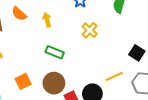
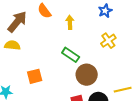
brown circle: (54, 83) -> (87, 75), moved

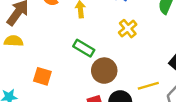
orange square: (35, 76) -> (42, 76), turned 35

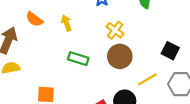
brown circle: (104, 71) -> (120, 56), moved

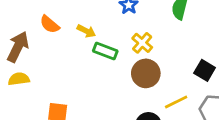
yellow arrow: (66, 23) -> (86, 31), turned 133
green rectangle: (78, 59) -> (105, 51), moved

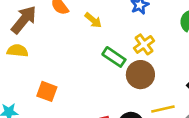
green rectangle: (105, 51) -> (114, 57), moved

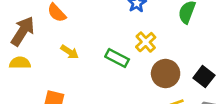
yellow arrow: (93, 20) -> (70, 52), moved
brown circle: (140, 75) -> (166, 74), moved

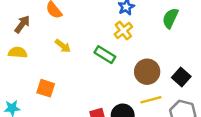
brown arrow: (23, 31) -> (22, 24), size x0.7
yellow cross: (146, 42) -> (123, 30), moved

